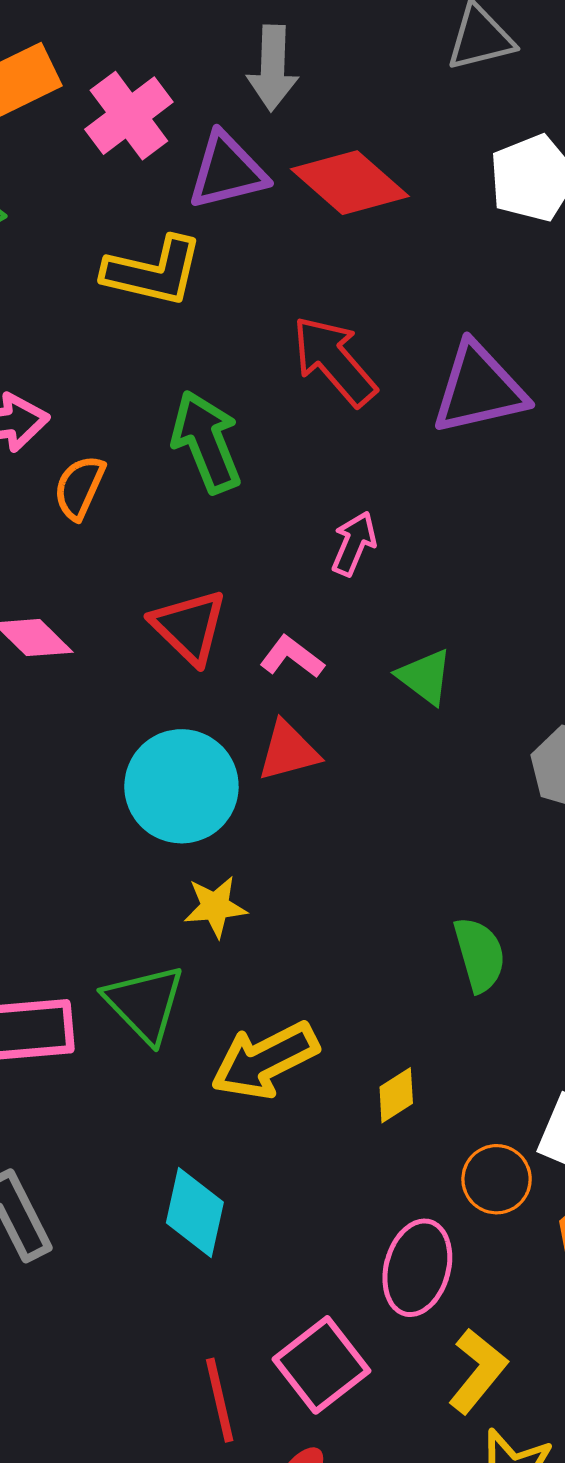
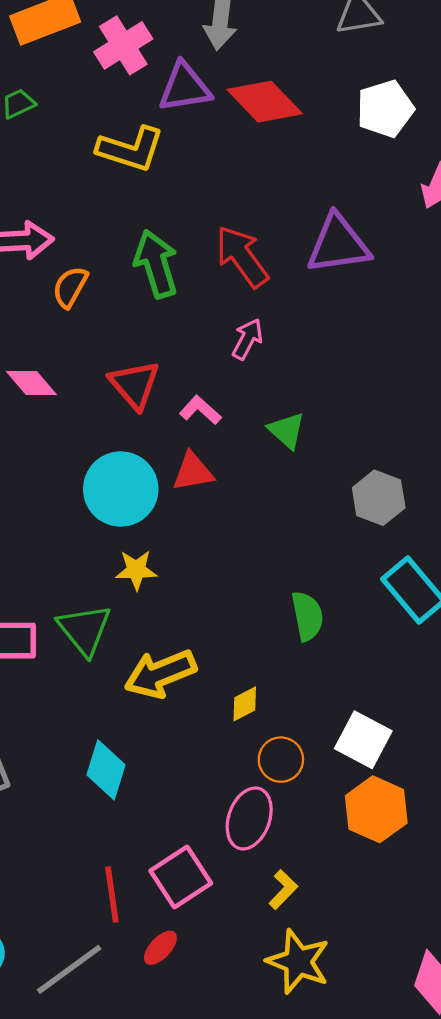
red arrow: (334, 361) -> (242, 257), moved
orange circle: (497, 1179) -> (281, 760), moved
yellow L-shape: (478, 1371) -> (283, 890), size x0.7

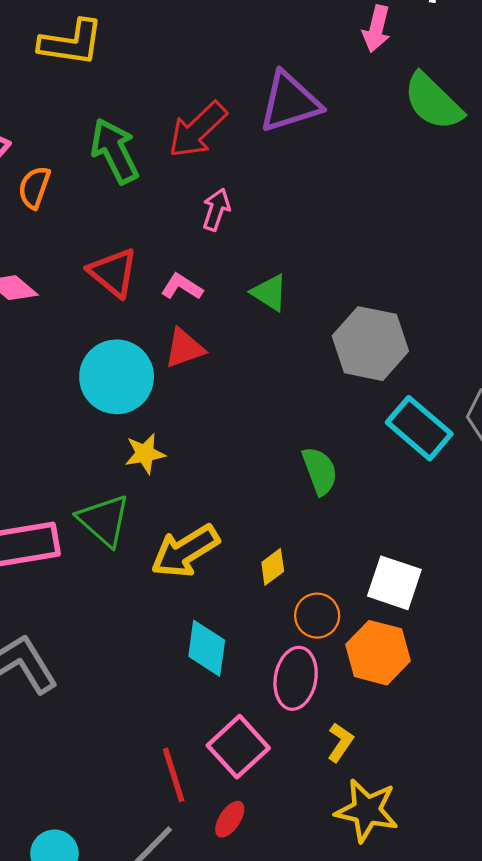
red arrow: (242, 257) -> (198, 130), turned -88
gray hexagon: (379, 498) -> (370, 344), size x1.4
cyan diamond: (106, 770) -> (207, 648), moved
orange hexagon: (376, 809) -> (378, 653), moved

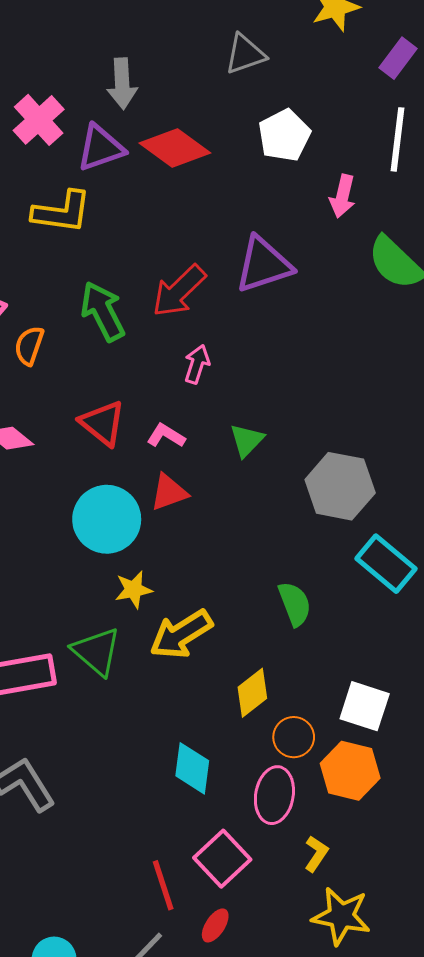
green triangle: (269, 293) -> (247, 440), turned 42
yellow arrow: (185, 551) -> (181, 634), moved
yellow diamond: (273, 567) -> (252, 693), size x1.4

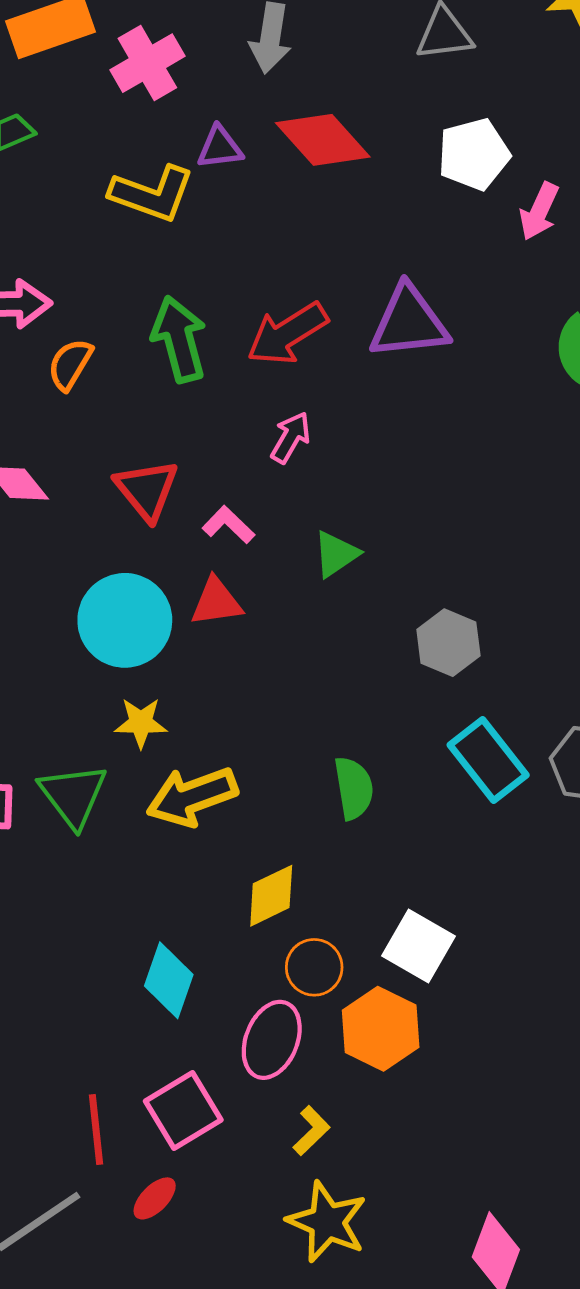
purple triangle: (101, 148) -> (220, 148), moved, size x0.7
pink arrow: (343, 196) -> (539, 211), moved
gray hexagon: (340, 486) -> (448, 643), size x0.7

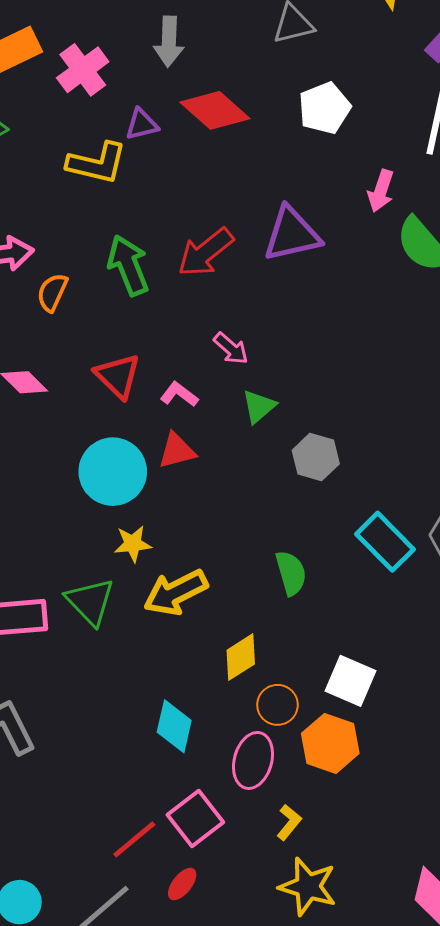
pink arrow: (539, 211) -> (381, 191), moved
pink arrow: (291, 437) -> (231, 349), moved, turned 108
gray hexagon: (448, 643) -> (316, 457), moved
red line: (96, 1129) -> (134, 839), turned 63

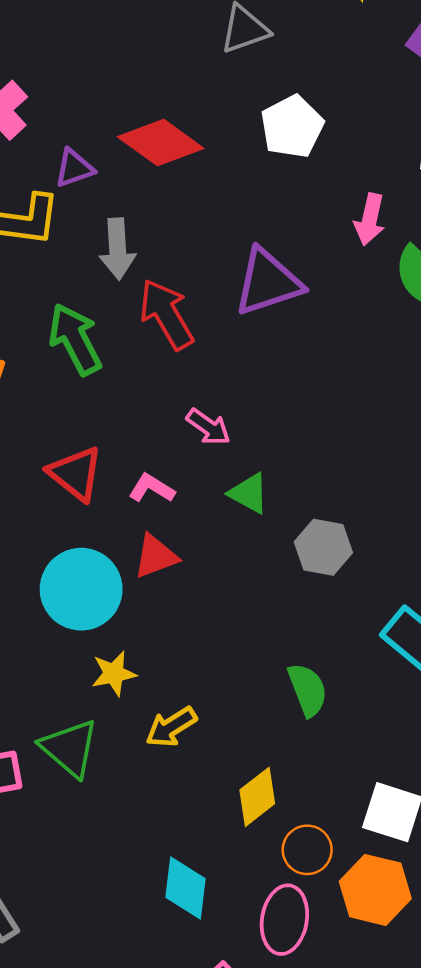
gray arrow: (169, 42) -> (118, 249), moved
red arrow: (206, 252) -> (166, 314), turned 104
green triangle: (259, 406) -> (249, 493), turned -45
yellow arrow: (176, 593) -> (171, 727), size x0.7

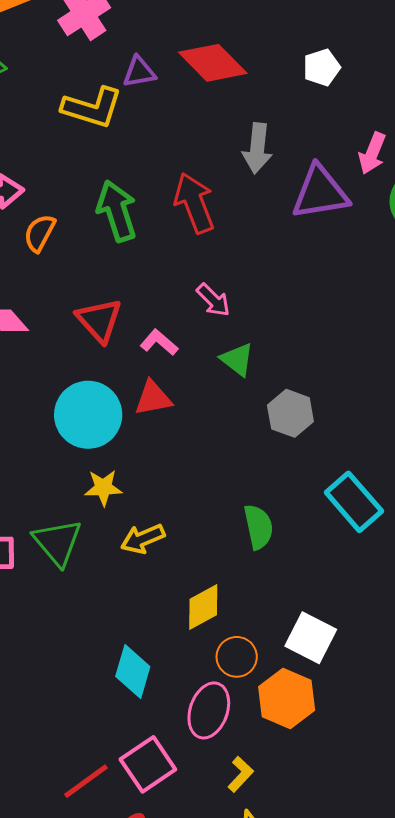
white pentagon: (292, 127) -> (322, 67), size x0.7
gray arrow: (118, 249) -> (257, 148), moved
purple triangle: (268, 282) -> (320, 193), moved

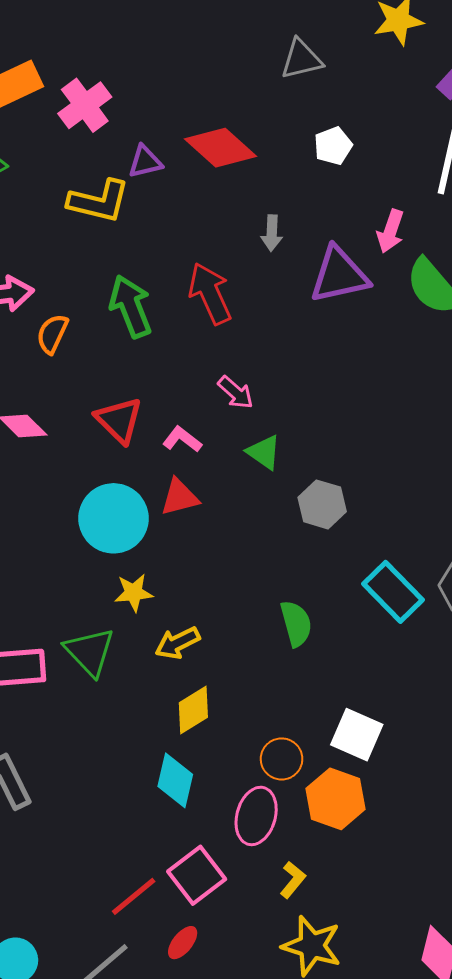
gray arrow: (257, 148) -> (272, 233), size x0.7
yellow diamond: (203, 607) -> (193, 710), moved

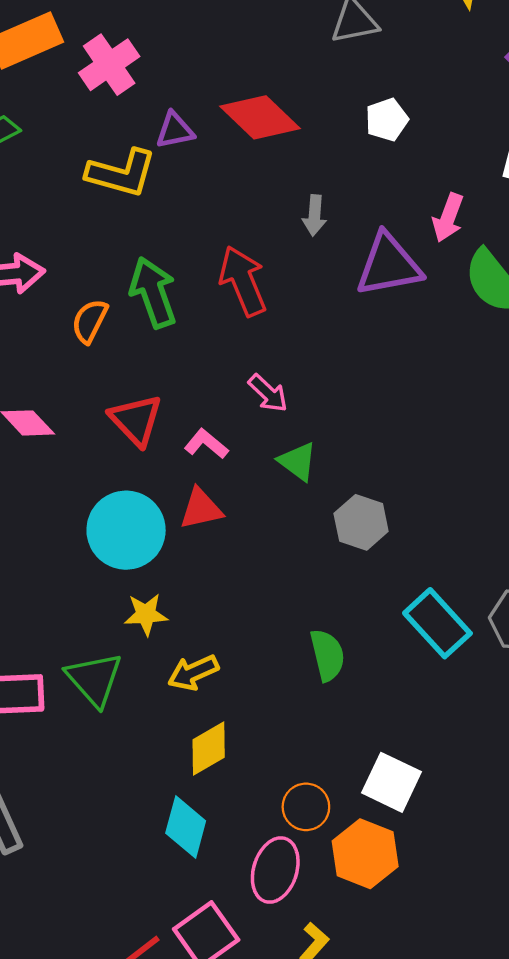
orange semicircle: (52, 334) -> (90, 321), moved

